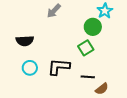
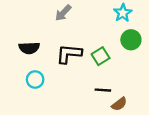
green circle: (93, 27) -> (131, 40), moved
black L-shape: (59, 67) -> (69, 54), moved

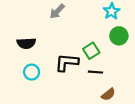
black L-shape: (69, 54) -> (67, 62), moved
black line: (103, 90) -> (96, 72), moved

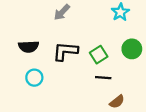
green circle: (119, 36) -> (132, 49), moved
black L-shape: (67, 62) -> (65, 51), moved

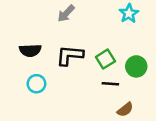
green circle: (132, 49) -> (136, 66), moved

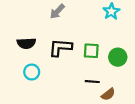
green square: (105, 59) -> (91, 51), turned 35
black line: (110, 84) -> (92, 82), moved

